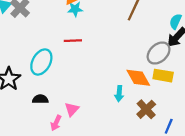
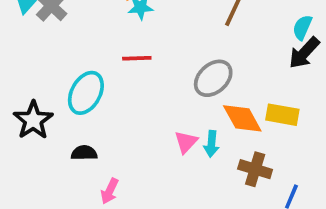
gray ellipse: (159, 53) -> (213, 78), moved
pink triangle: (72, 109) -> (186, 142), moved
brown cross: (146, 109) -> (255, 169), turned -30

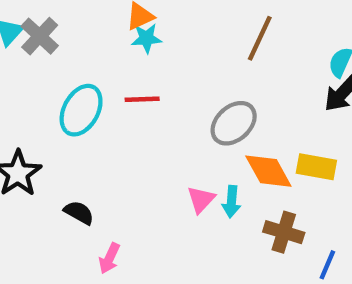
cyan ellipse: (86, 93) -> (81, 110), moved
black semicircle: (84, 153) -> (79, 213), turned 30

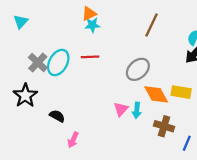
gray cross: (40, 36) -> (38, 63), moved

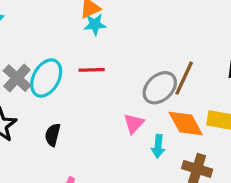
brown line: (152, 25) -> (184, 78), moved
pink triangle: (121, 109) -> (134, 123), moved
black semicircle: (57, 116) -> (53, 135), moved, turned -105

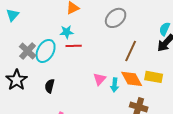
cyan star: (95, 24) -> (67, 32), moved
gray ellipse: (160, 88) -> (116, 18), moved
cyan arrow: (158, 146) -> (115, 85), moved

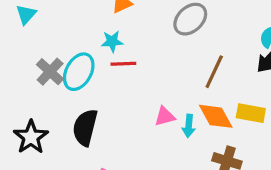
pink triangle: (100, 79) -> (165, 116), turned 32
black star: (17, 80) -> (31, 137), moved
black semicircle: (50, 86) -> (85, 127), size x1.6

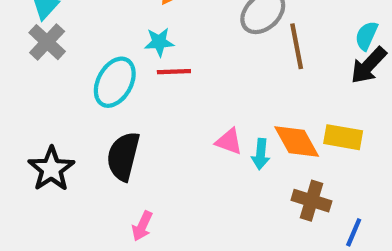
gray cross: (50, 72) -> (47, 42), moved
brown line: (214, 72) -> (297, 46), moved, turned -36
pink triangle: (165, 116) -> (229, 141), turned 35

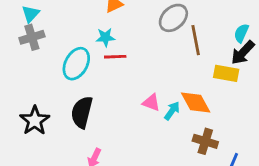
gray cross: (47, 42) -> (32, 37), turned 30
yellow rectangle: (343, 137) -> (226, 73), moved
cyan arrow: (261, 154) -> (172, 111), turned -150

